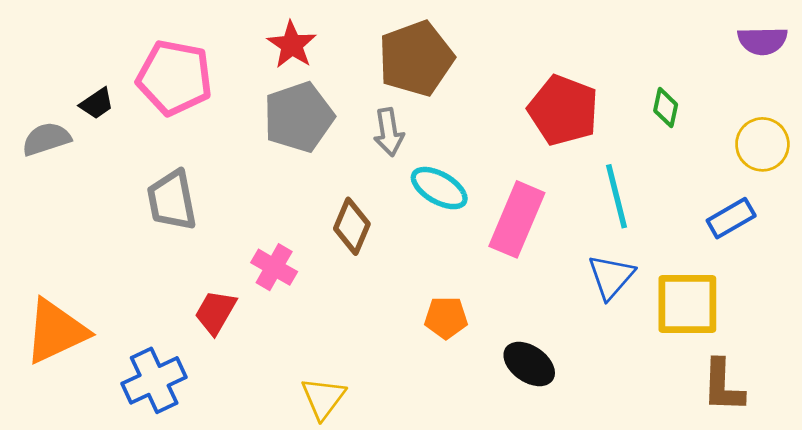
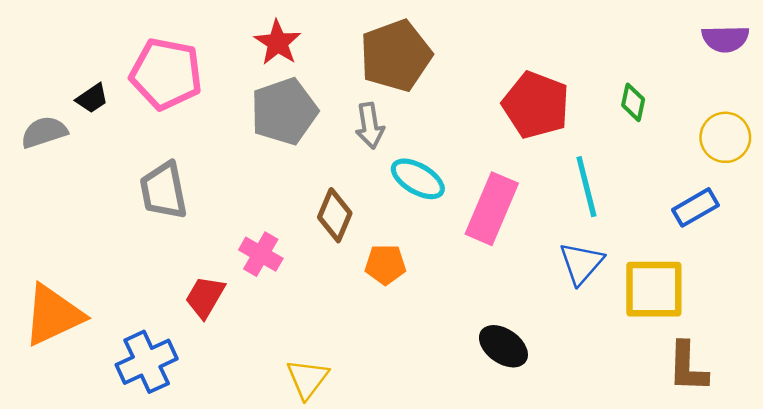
orange pentagon: (446, 318) -> (385, 264), moved

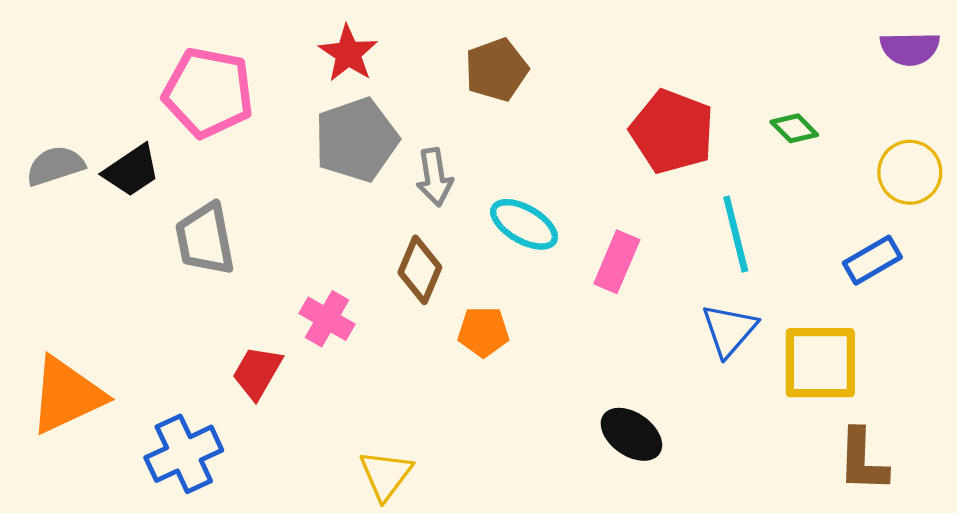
brown pentagon: (396, 56) -> (496, 70), size x0.7
black trapezoid: (92, 98) -> (132, 171), moved, size x1.4
green diamond: (633, 102) -> (794, 128), turned -57
gray arrow: (370, 126) -> (435, 177), moved
pink rectangle: (492, 209) -> (617, 262), size x0.7

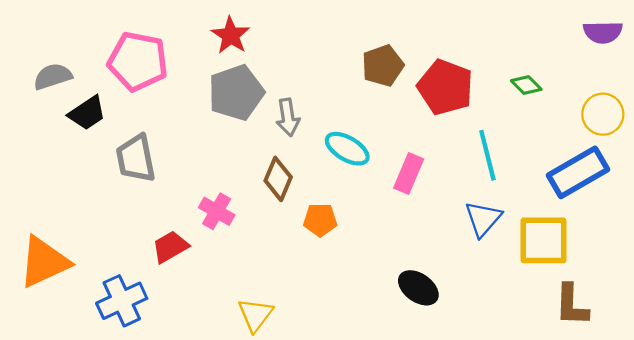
brown pentagon: (496, 70) -> (383, 66), moved
gray semicircle: (55, 166) -> (53, 76), moved
blue rectangle: (872, 260) -> (578, 172), size x1.6
red trapezoid: (257, 372) -> (170, 247), turned 30

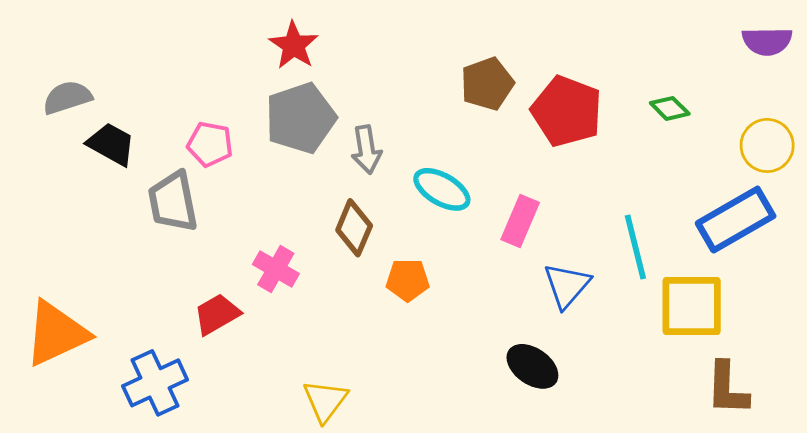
pink pentagon: (138, 61) -> (210, 144), moved, size x0.6
black trapezoid: (87, 113) -> (111, 144), turned -117
cyan line: (487, 155) -> (635, 247), moved
blue triangle: (483, 219) -> (567, 285), moved

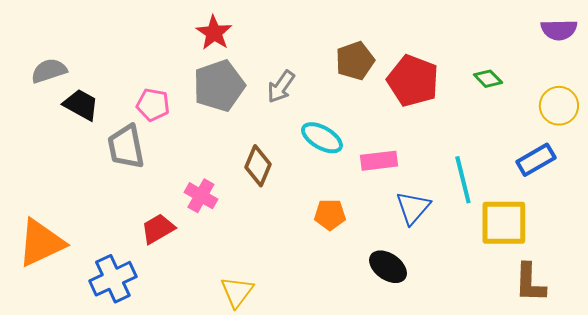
gray arrow: (366, 150) -> (281, 87), moved, turned 44
blue rectangle: (736, 220) -> (536, 160), size x0.7
pink rectangle: (520, 221) -> (379, 161), turned 60
orange pentagon: (408, 280) -> (330, 215), moved

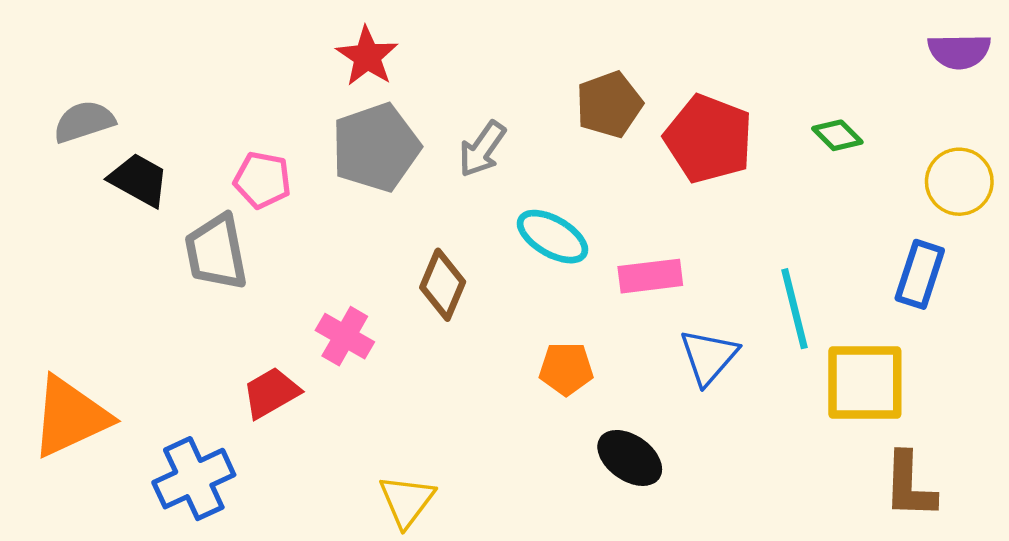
blue rectangle: (536, 160) -> (920, 274), turned -42
black ellipse: (388, 267) -> (630, 458), moved

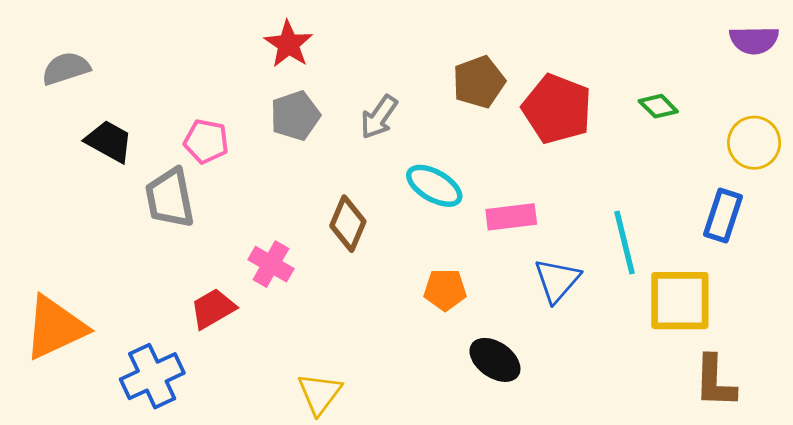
gray semicircle: (84, 122) -> (66, 68), moved
gray pentagon: (376, 147) -> (295, 116), size x0.7

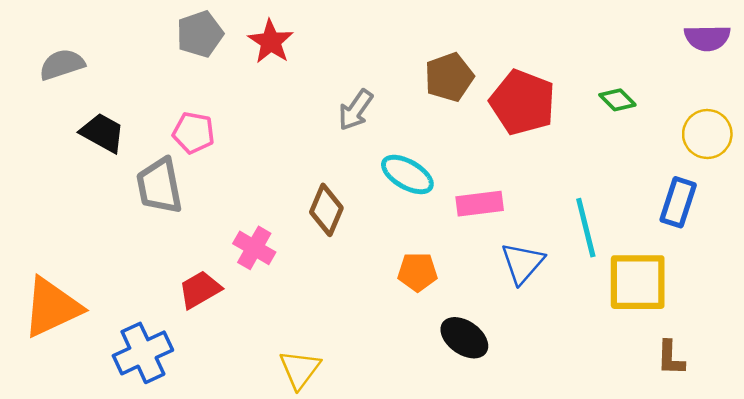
gray pentagon: (295, 116) -> (200, 34), moved
brown L-shape: (715, 382) -> (671, 358), size x0.7

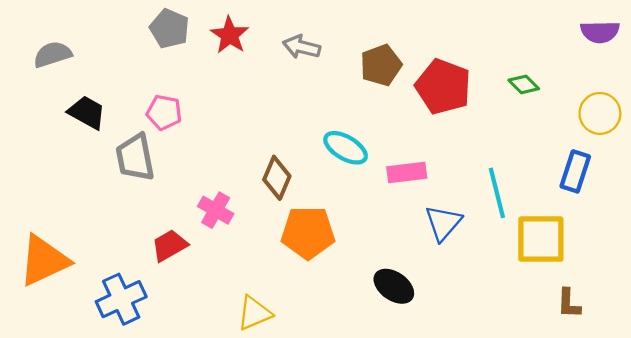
gray pentagon: (200, 34) -> (169, 29), turned -30
gray arrow: (356, 110) -> (302, 47), moved, turned 69
orange pentagon: (418, 272) -> (308, 233), moved, size x1.6
yellow triangle: (300, 369) -> (254, 313), turned 30

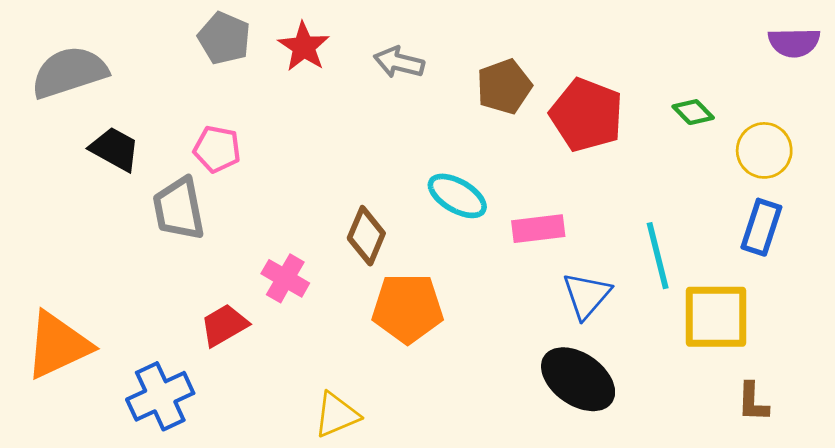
gray semicircle: (52, 54) -> (69, 72), size x1.5
yellow circle: (600, 113) -> (764, 150), moved
black ellipse: (394, 286) -> (578, 379), moved, size x1.4

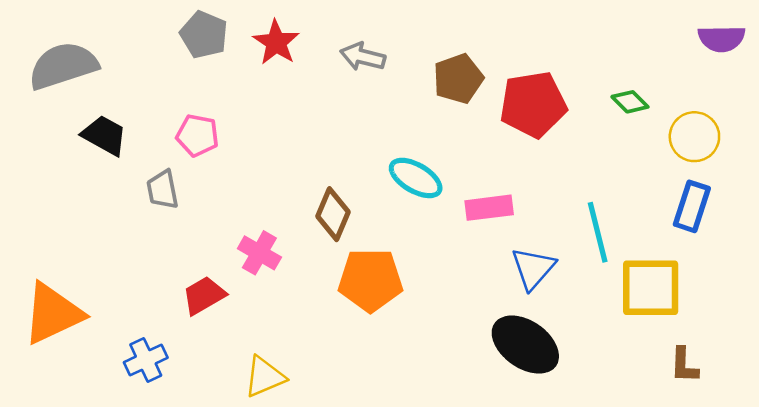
red pentagon: (587, 115) -> (533, 104), turned -30
gray trapezoid: (179, 209) -> (163, 190), size x0.7
blue cross: (160, 396) -> (146, 360), size x0.7
yellow triangle: (336, 415) -> (265, 377), moved

